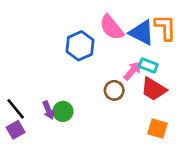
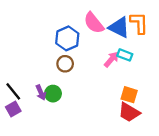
red trapezoid: (154, 89) -> (129, 112), moved
brown circle: (114, 90) -> (65, 64), moved
orange square: (157, 129) -> (129, 95), moved

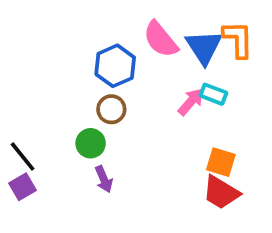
blue triangle: (119, 27) -> (204, 47), turned 30
purple arrow: (41, 92) -> (104, 179), moved
green circle: (53, 94) -> (91, 143), moved

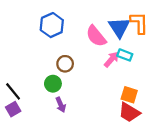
pink semicircle: (160, 39) -> (96, 36), moved
blue hexagon: (115, 66) -> (52, 25), moved

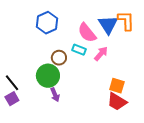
cyan rectangle: (125, 55) -> (79, 50), moved
green circle: (53, 84) -> (48, 76), size x1.5

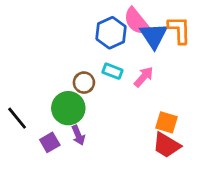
blue hexagon: (47, 23) -> (111, 33), moved
pink semicircle: (87, 33) -> (137, 21), moved
purple square: (12, 99) -> (50, 142), moved

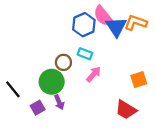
orange L-shape: (179, 30) -> (136, 23), turned -70
pink arrow: (144, 77) -> (94, 74), moved
orange square: (166, 122) -> (139, 80), moved, turned -35

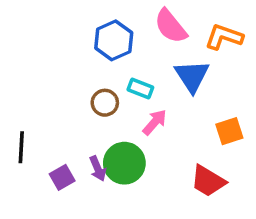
blue hexagon: (84, 25) -> (114, 40), moved
blue triangle: (116, 27) -> (192, 76), moved
green circle: (52, 82) -> (124, 163), moved
black line: (13, 89) -> (21, 147), turned 42

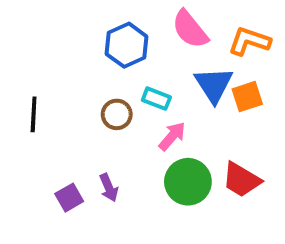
orange square: (229, 131) -> (247, 97), moved
black line: (21, 147) -> (34, 114), moved
green circle: (124, 163) -> (188, 182), moved
red trapezoid: (208, 181) -> (241, 180), moved

